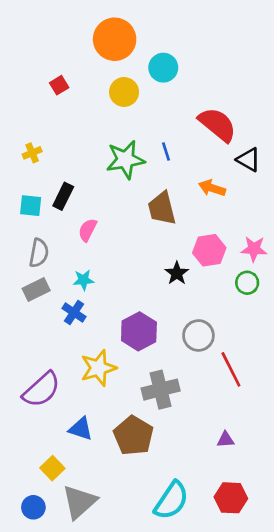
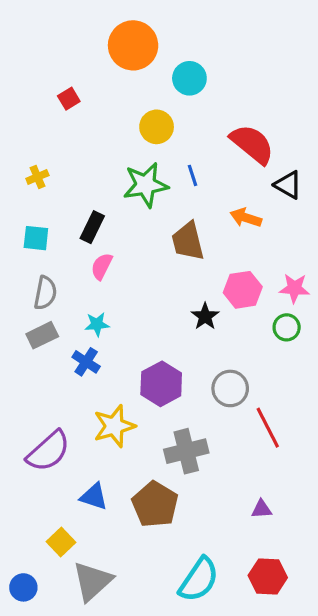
yellow circle: (124, 92) -> (157, 127), moved
black rectangle: (63, 196) -> (92, 227), moved
blue circle: (33, 507) -> (23, 587), moved

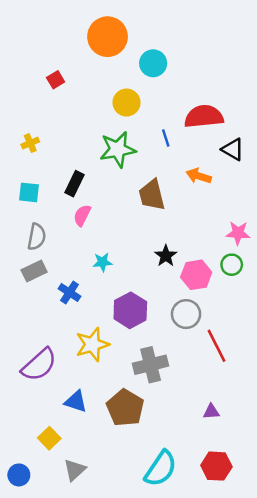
red semicircle: (252, 144) -> (204, 116), turned -45
blue line: (193, 175) -> (166, 138), moved
pink hexagon: (243, 290) -> (196, 275), moved
cyan star: (97, 324) -> (102, 262), moved
gray triangle: (92, 581) -> (75, 470), size x0.7

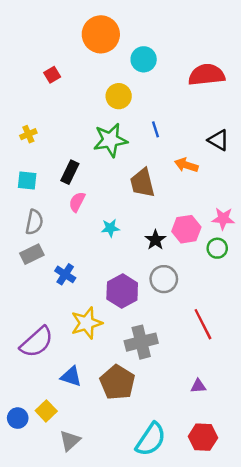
red semicircle: (204, 116) -> (207, 75), moved
cyan star: (102, 262) -> (110, 228), moved
pink hexagon: (196, 275) -> (186, 229), moved
gray circle: (186, 314) -> (164, 279), moved
blue circle: (19, 475) -> (18, 418), moved

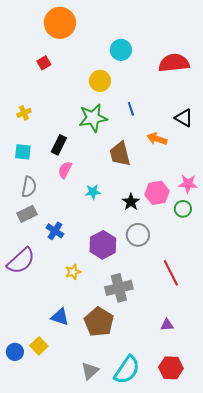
orange circle: (101, 34) -> (60, 23), moved
yellow star: (87, 323) -> (73, 272), size x0.6
purple semicircle: (37, 342) -> (21, 261), moved
gray triangle: (70, 441) -> (90, 371), moved

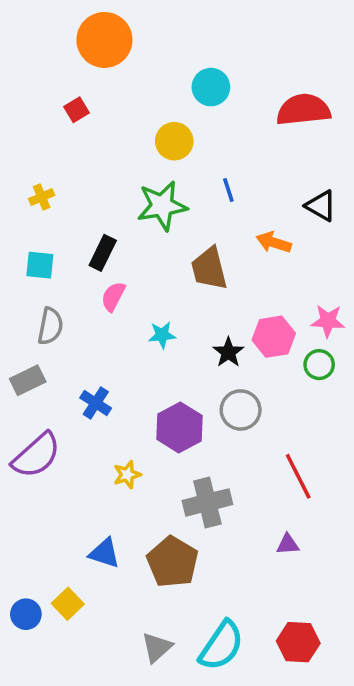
gray rectangle: (27, 214) -> (28, 380), moved
purple triangle: (167, 325) -> (288, 544), moved

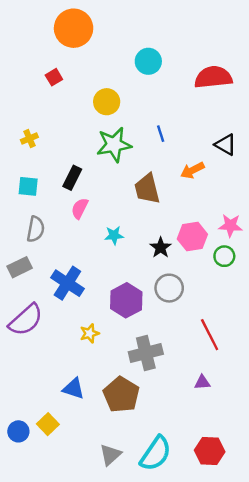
yellow circle: (174, 141) -> (107, 102), moved
orange arrow: (274, 242) -> (192, 170), turned -45
blue cross: (96, 403) -> (67, 283), size x1.5

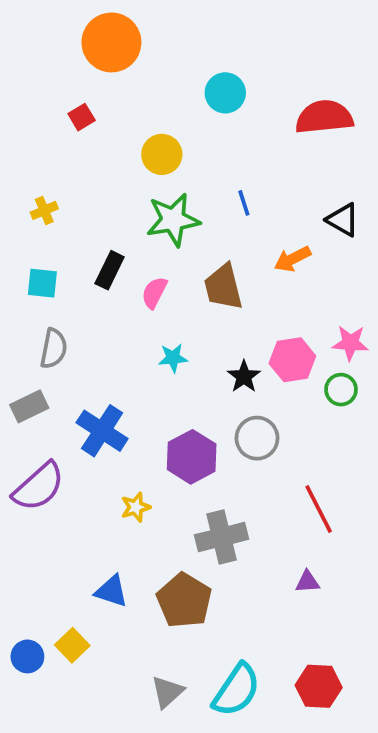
pink semicircle: (80, 208) -> (154, 293), moved

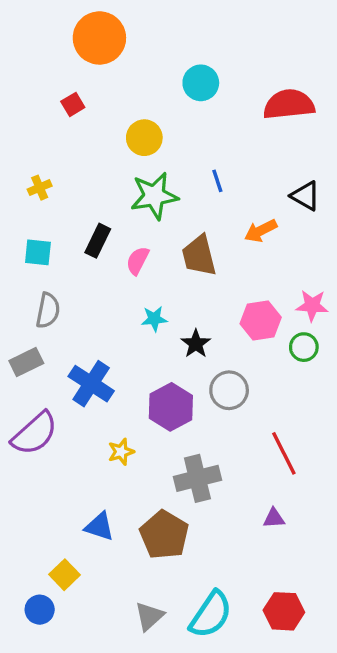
black star: (244, 377) -> (196, 344), moved
blue circle: (27, 656) -> (40, 610), moved

